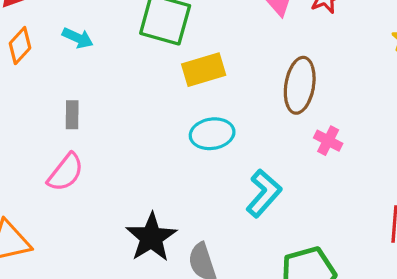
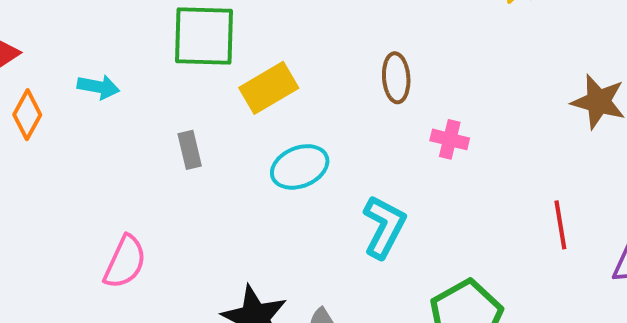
brown ellipse: (300, 85) -> (396, 78), size x0.7
gray rectangle: (72, 115) -> (190, 150), moved

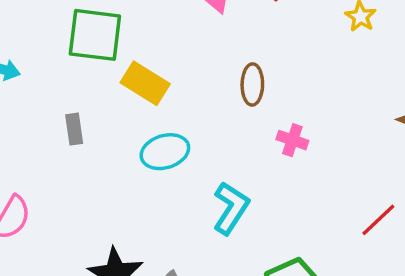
yellow rectangle: (269, 88) -> (145, 83), turned 57
red line: (560, 225) -> (378, 220), turned 51

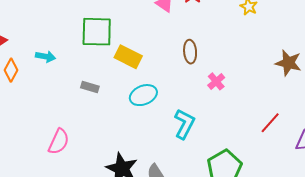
gray rectangle: (74, 129) -> (90, 87), turned -60
pink cross: (292, 140) -> (216, 81), turned 36

